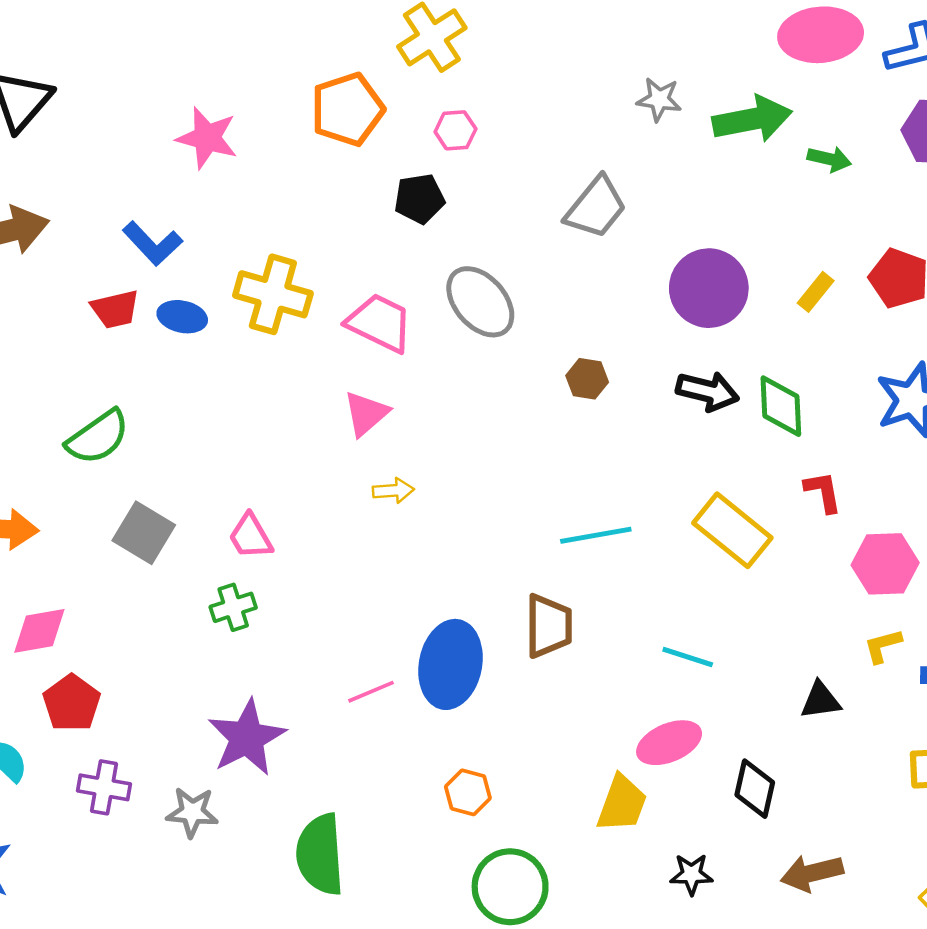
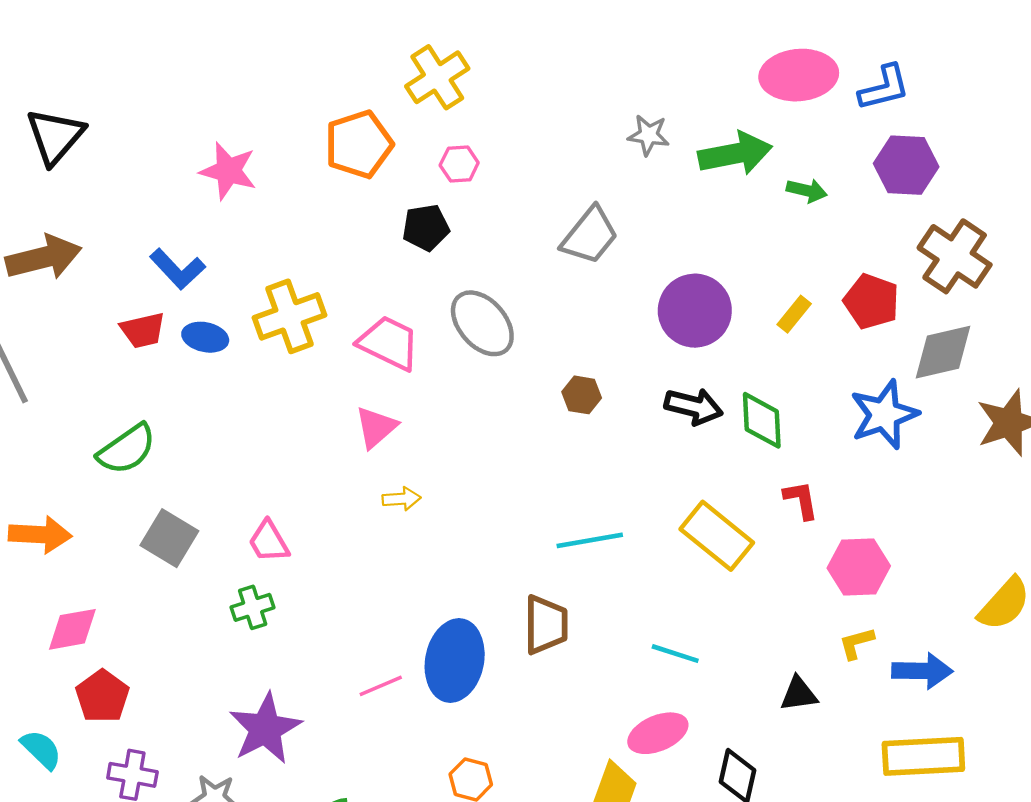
yellow cross: (273, 294) -> (289, 316), turned -36

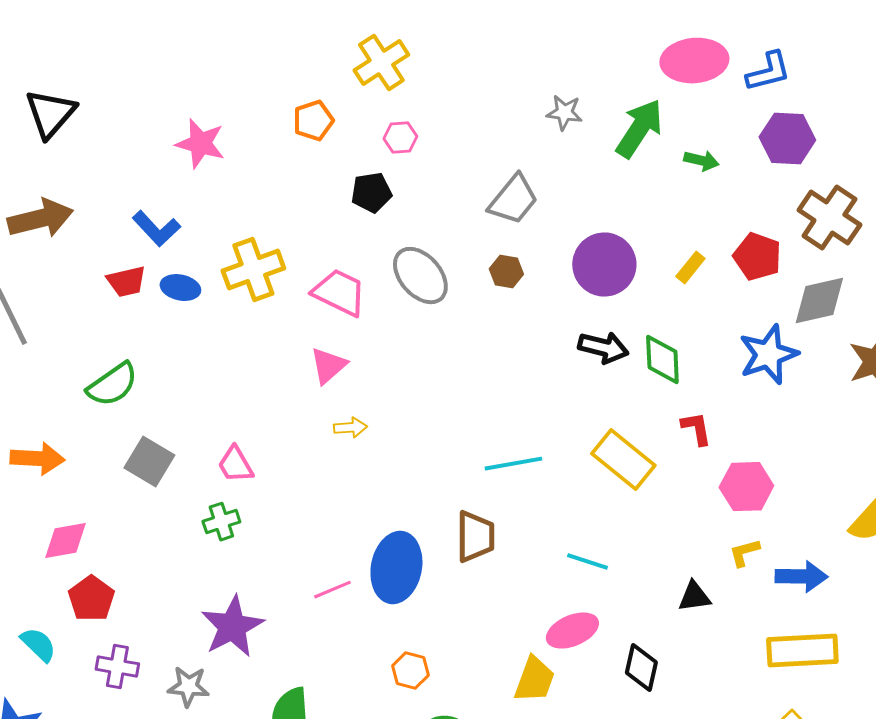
orange pentagon: (359, 144) -> (313, 121), size x0.7
green arrow: (735, 154) -> (639, 129), turned -46
brown hexagon: (582, 395) -> (506, 272), moved

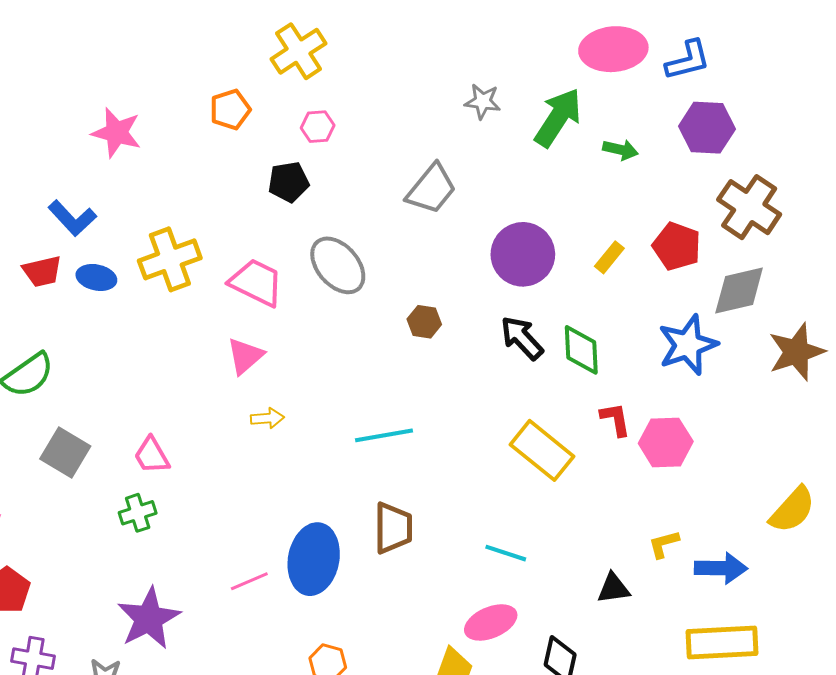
brown hexagon: (506, 272) -> (424, 322), moved
black arrow: (603, 348) -> (522, 338), turned -147
cyan line: (513, 464) -> (384, 435), moved
pink hexagon: (746, 487) -> (666, 442), moved

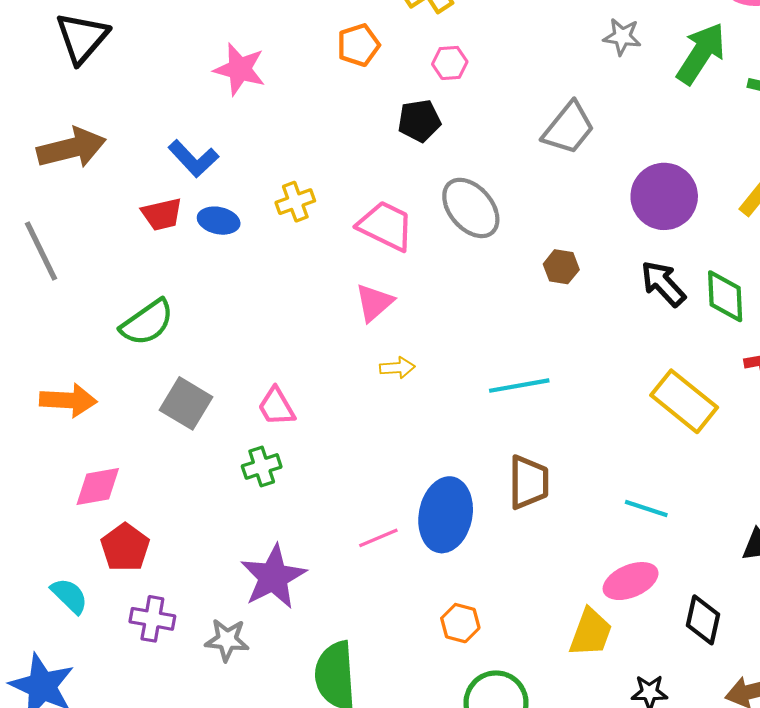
yellow cross: (170, 259) -> (295, 202), size x0.6

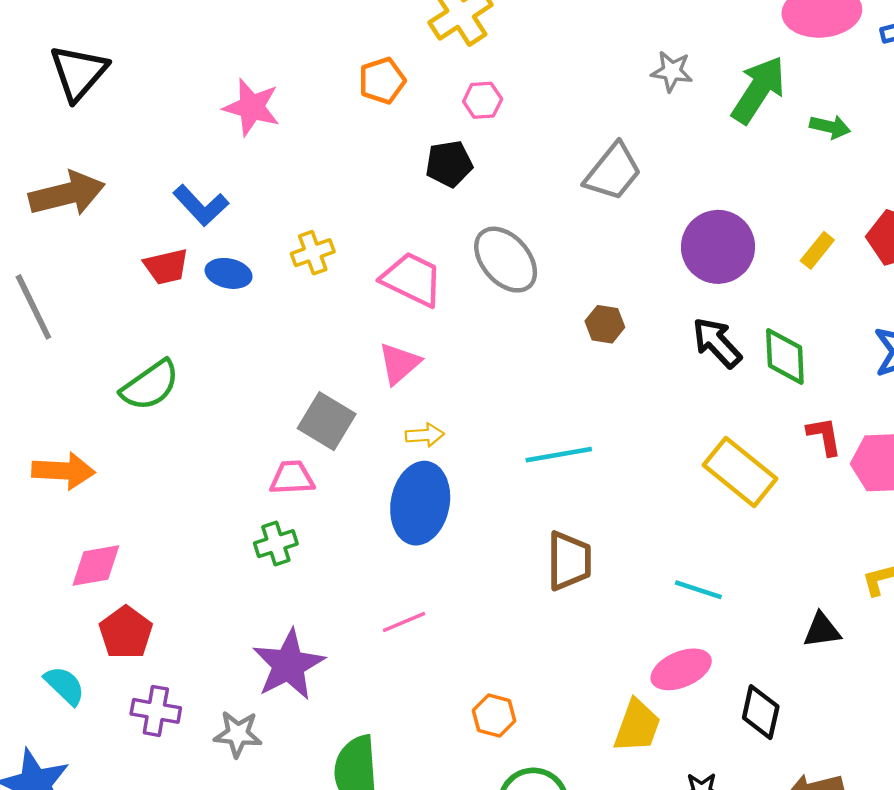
gray square: (186, 403) -> (327, 421), moved
pink trapezoid: (276, 407) -> (292, 478), turned 117
blue ellipse: (446, 515) -> (420, 503), moved

